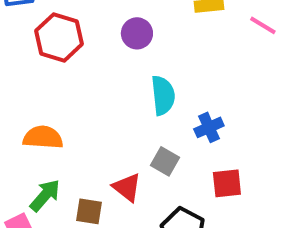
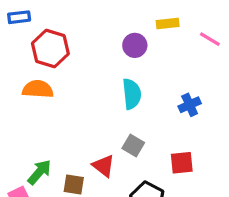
purple circle: (137, 33) -> (135, 45), moved
blue cross: (209, 127) -> (190, 105), moved
orange semicircle: (43, 137) -> (38, 89), moved

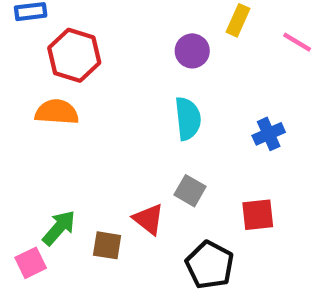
yellow rectangle: (168, 23) -> (238, 20), turned -60

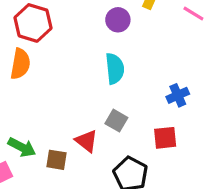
orange semicircle: (57, 112) -> (20, 64), turned 96
blue cross: (269, 134) -> (178, 95), moved
green arrow: (59, 228) -> (22, 147), turned 76

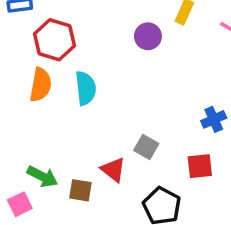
cyan semicircle: (115, 69) -> (86, 88), moved

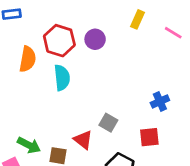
purple circle: (148, 36) -> (95, 39), moved
red hexagon: (54, 40) -> (59, 41), moved
orange semicircle: (41, 85) -> (28, 59), moved

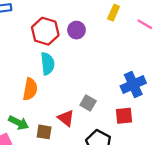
orange semicircle: (28, 59) -> (30, 89), moved
blue cross: (160, 101) -> (133, 84), size x1.5

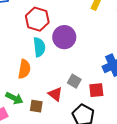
purple circle: (76, 30) -> (64, 37), moved, size x1.5
red square: (124, 116) -> (96, 90), moved

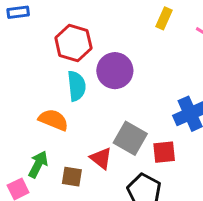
orange semicircle: (24, 69) -> (53, 120), turned -78
gray square: (74, 81) -> (130, 138), size x1.5
green arrow: (14, 98) -> (38, 164), turned -90

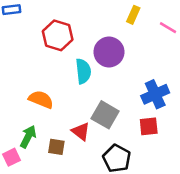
purple circle: (115, 71) -> (109, 52), moved
cyan semicircle: (76, 86) -> (83, 71), moved
red square: (164, 152) -> (149, 126), moved

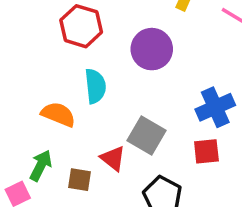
cyan semicircle: (83, 71) -> (95, 86), moved

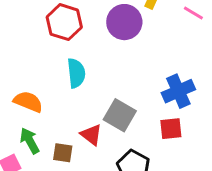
purple circle: (152, 49) -> (124, 22), moved
orange semicircle: (58, 114) -> (28, 102), moved
green arrow: (41, 165) -> (30, 141), turned -56

